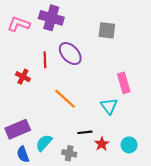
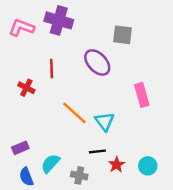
purple ellipse: (70, 54) -> (97, 62), moved
cyan triangle: (109, 106) -> (104, 121), moved
purple rectangle: (18, 129) -> (20, 148), size x0.6

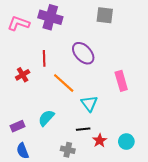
gray square: (123, 35) -> (105, 15), moved
red cross: (26, 88) -> (23, 75), turned 32
orange line: (74, 113) -> (64, 83), moved
cyan semicircle: (50, 163) -> (46, 118), moved

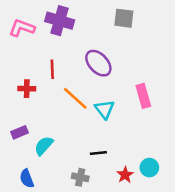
red cross: (23, 75) -> (27, 89), turned 32
cyan triangle: (89, 104) -> (104, 109), moved
cyan semicircle: (46, 118) -> (44, 146), moved
purple rectangle: (17, 126) -> (19, 132), moved
red star: (100, 141) -> (125, 175), moved

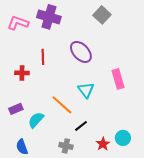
gray square: (124, 18) -> (102, 15), turned 36
orange line: (75, 98) -> (62, 105), moved
black line: (98, 153) -> (81, 126), turned -32

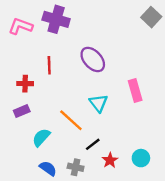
gray square: (102, 15) -> (151, 17), moved
purple rectangle: (16, 109) -> (22, 111), moved
red star: (103, 144) -> (110, 160), moved
blue semicircle: (22, 147) -> (48, 168), moved, turned 147

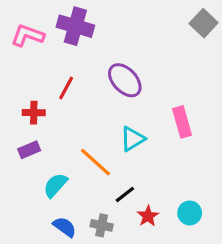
red line: (49, 65) -> (66, 88), turned 30
cyan triangle: (98, 103) -> (133, 139), turned 36

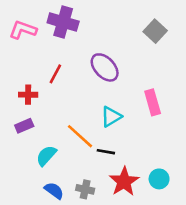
gray square: (204, 23) -> (155, 31), moved
black line: (125, 194) -> (106, 152), moved, turned 48
red star: (148, 216) -> (124, 182), size x1.6

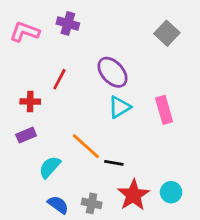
purple cross: (63, 22) -> (68, 23), size x0.7
cyan triangle: (111, 117) -> (119, 107), moved

